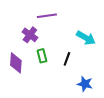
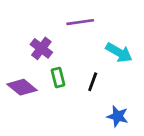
purple line: (47, 16) -> (80, 22), moved
purple diamond: (16, 63) -> (22, 87), turned -55

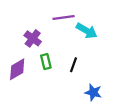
cyan arrow: (119, 53) -> (87, 31), moved
purple diamond: (22, 87) -> (17, 69), turned -70

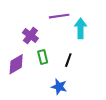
cyan arrow: (87, 31) -> (81, 28), turned -120
blue star: (93, 92) -> (59, 87), moved

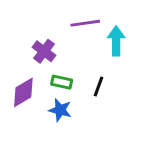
green rectangle: (43, 57) -> (62, 82), turned -64
blue star: (59, 87) -> (60, 110), moved

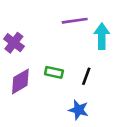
purple cross: (44, 51) -> (14, 43), moved
blue star: (60, 110) -> (79, 110), moved

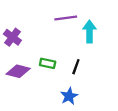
purple diamond: (20, 81) -> (18, 71), turned 45
blue star: (79, 110) -> (69, 96), turned 30

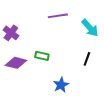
cyan arrow: (89, 32) -> (90, 28), moved, turned 138
black line: (76, 67) -> (87, 59), moved

